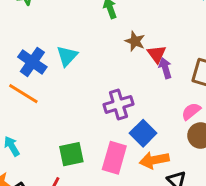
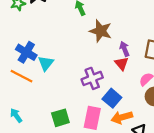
brown star: (135, 41) -> (101, 31), size x1.5
red triangle: (157, 54) -> (121, 64), moved
cyan triangle: (67, 56) -> (46, 63), moved

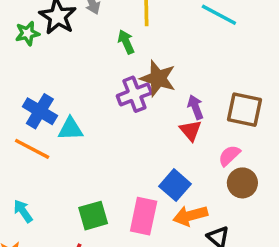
cyan triangle: (46, 63) -> (71, 129), turned 49
purple cross: (92, 78) -> (134, 94), moved

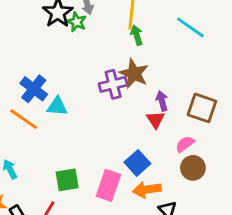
green star: (27, 33) -> (77, 22), moved, turned 30
green arrow: (126, 42) -> (137, 35), moved

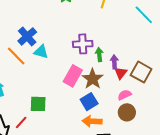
green arrow: (137, 35) -> (99, 55), moved
brown star: (134, 74) -> (93, 79), moved
red triangle: (156, 120) -> (121, 73), moved
pink rectangle: (108, 185) -> (73, 76), moved

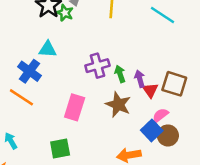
cyan triangle: (41, 52) -> (48, 49), moved
pink rectangle: (73, 76) -> (75, 107), moved
blue square: (89, 102) -> (152, 130), moved

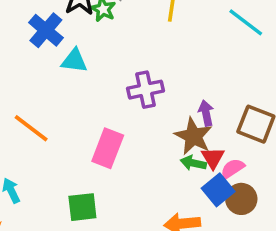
blue cross: (29, 71) -> (46, 30), moved
green arrow: (120, 74) -> (193, 163), moved, turned -63
red triangle: (150, 90) -> (213, 158), moved
brown star: (118, 105) -> (193, 136), moved

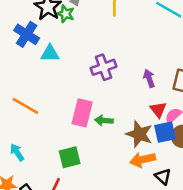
brown star: (193, 136) -> (139, 134), moved
green arrow: (193, 163) -> (104, 120), moved
blue square: (218, 190) -> (165, 132), turned 35

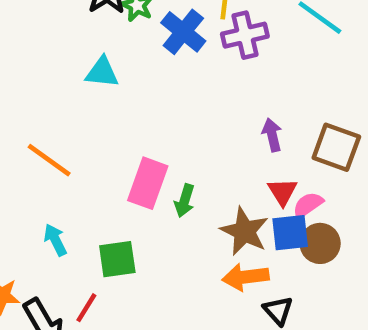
blue cross: (27, 34) -> (183, 32), moved
purple cross: (104, 67) -> (245, 35), moved
green arrow: (104, 120) -> (185, 201), turned -84
cyan arrow: (17, 152) -> (55, 240), moved

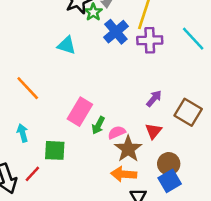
purple arrow: (272, 135) -> (154, 98), turned 42
pink semicircle: (308, 205) -> (117, 132), moved
blue square: (290, 233) -> (170, 181), moved, turned -35

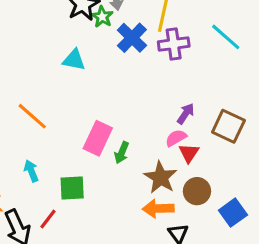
pink semicircle: (117, 132) -> (176, 138), moved
brown circle: (169, 164) -> (197, 191), moved
blue square: (170, 181) -> (233, 213), moved

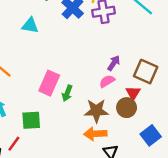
red triangle: (189, 153) -> (133, 93), moved
brown star: (160, 177) -> (96, 111), turned -30
brown circle: (197, 191) -> (127, 108), moved

